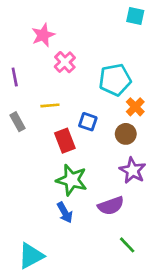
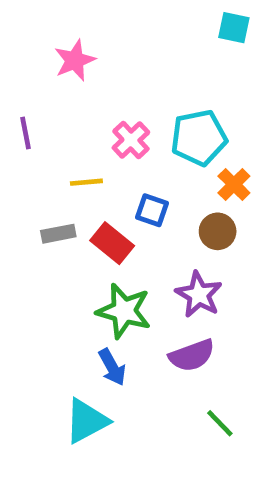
pink cross: (65, 62) -> (131, 140), moved
gray rectangle: (17, 122) -> (58, 234), moved, turned -72
red rectangle: (65, 141) -> (112, 243), turned -30
purple star: (133, 170) -> (199, 295), moved
cyan triangle: (31, 256) -> (86, 421), moved

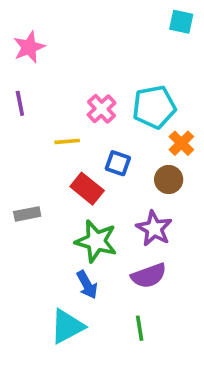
pink star: (75, 60) -> (29, 47), moved
gray rectangle: (58, 234) -> (27, 214), moved
green line: (220, 423) -> (140, 328), moved, turned 35

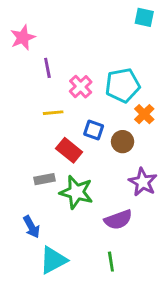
purple line: (20, 103) -> (47, 68), moved
brown circle: (169, 180) -> (123, 142), moved
gray rectangle: (27, 214) -> (45, 179), moved
purple star: (154, 228) -> (143, 182), moved
blue arrow: (87, 285) -> (32, 227), moved

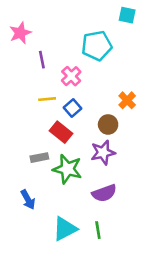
cyan pentagon: (123, 85) -> (97, 46), moved
blue square: (94, 130) -> (72, 108), moved, turned 30
purple star: (143, 182) -> (103, 152), moved, turned 30
cyan triangle: (53, 260) -> (65, 229), moved

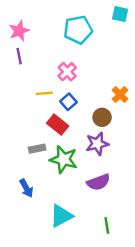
cyan pentagon: (97, 46) -> (78, 30), moved
purple line: (42, 60) -> (19, 56), moved
green line: (98, 230) -> (107, 225), moved

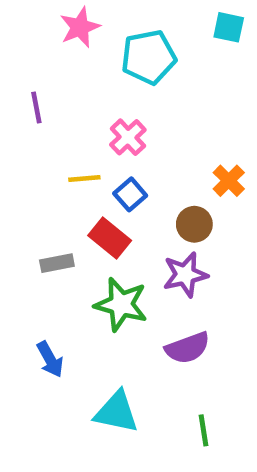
pink star: (19, 31) -> (80, 27), moved
gray rectangle: (37, 149) -> (57, 263), moved
cyan triangle: (61, 216) -> (116, 412), turned 40

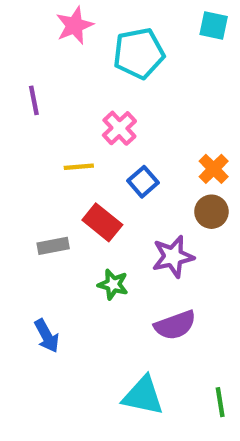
blue square: (130, 194) -> (143, 182), moved
brown circle: (194, 224) -> (211, 212), moved
green star: (121, 304) -> (113, 284), size x0.6
cyan triangle: (116, 412) -> (143, 396), moved
green line: (204, 430) -> (220, 402), moved

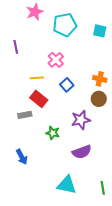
cyan square: (214, 25) -> (100, 31), moved
orange cross: (214, 169) -> (100, 79), turned -32
red rectangle: (102, 222) -> (39, 99), moved

